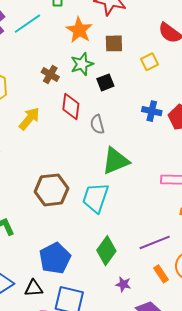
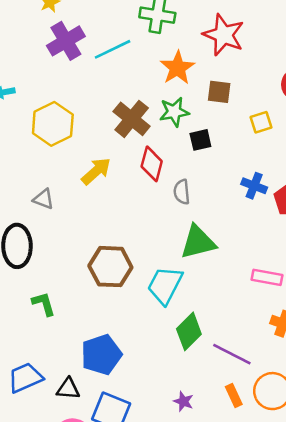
brown cross: (50, 75) -> (132, 119), size x1.6
purple line: (155, 242) -> (232, 354), turned 40
green diamond: (106, 251) -> (189, 331), moved

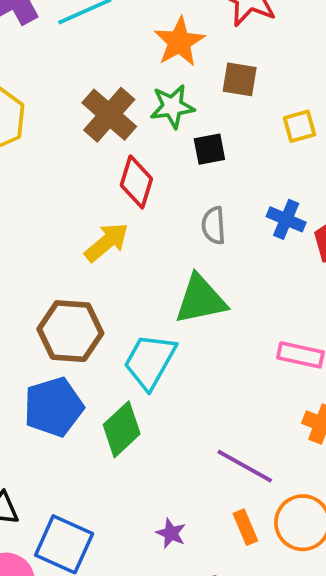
yellow arrow: (96, 171) -> (107, 242), moved
gray semicircle: (182, 192) -> (214, 225), moved
green diamond: (189, 331) -> (122, 429), moved
blue pentagon: (101, 355) -> (54, 407), moved

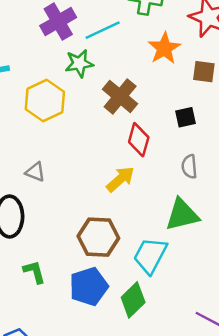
green star: (172, 106) -> (79, 63), moved

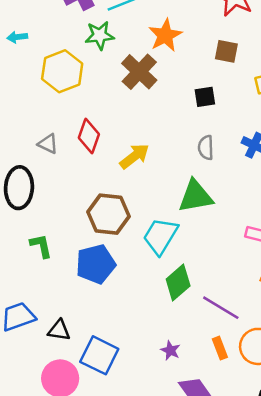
orange star: (164, 48) -> (165, 35), moved
red diamond: (139, 140) -> (89, 136), moved
green diamond: (133, 300) -> (178, 283), moved

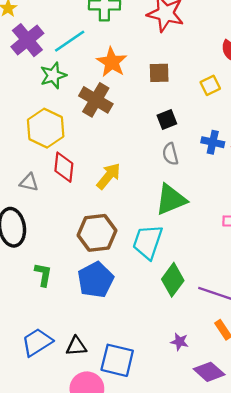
brown square: (226, 51) -> (159, 73), moved
yellow hexagon: (62, 71) -> (46, 128), moved
black square: (205, 97) -> (167, 120), moved
green L-shape: (41, 246) -> (43, 275), turned 35

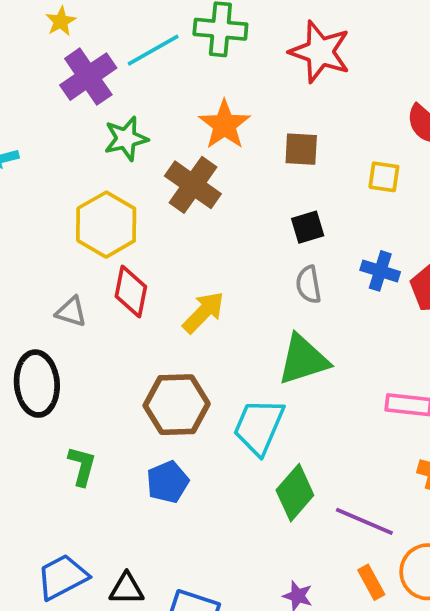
cyan line: (70, 41) -> (153, 50), moved
yellow square: (210, 85) -> (384, 177), turned 30
blue pentagon: (96, 280) -> (168, 482), size x0.7

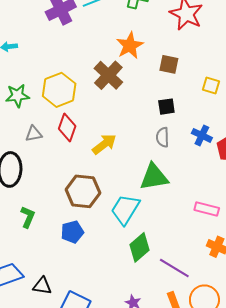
green star: (126, 139) -> (17, 96), moved
gray triangle: (71, 312) -> (34, 134), turned -36

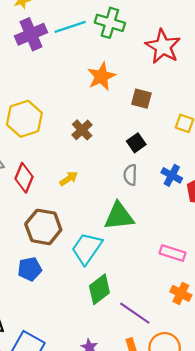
brown cross: (108, 75) -> (82, 130), moved, size x0.7
black square: (166, 107) -> (136, 143), turned -30
red diamond: (67, 127) -> (24, 178), moved
yellow arrow: (104, 144) -> (69, 179), size x0.7

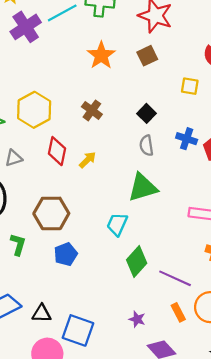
brown square: (141, 99) -> (147, 56), moved, turned -30
red diamond: (24, 178) -> (57, 151), moved
brown hexagon: (43, 227) -> (51, 213), moved
cyan trapezoid: (87, 248) -> (117, 224), size x0.7

